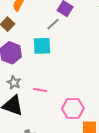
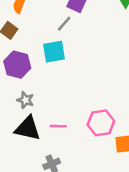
pink line: (40, 90) -> (58, 126), moved

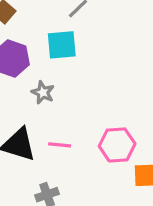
gray star: (25, 100) -> (43, 92), moved

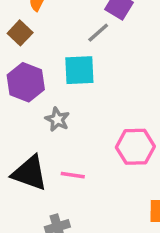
pink hexagon: (117, 145) -> (135, 147), moved

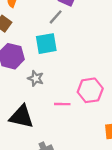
pink line: (73, 175) -> (62, 104), moved

